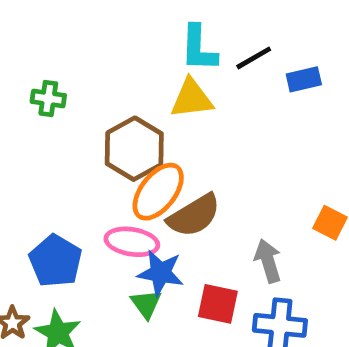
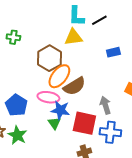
blue rectangle: (304, 79) -> (113, 52), moved
red square: (218, 304) -> (84, 123), size x1.4

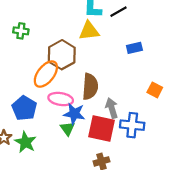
orange ellipse: (59, 76) -> (46, 74), moved
brown semicircle: (74, 86) -> (90, 87), turned -55
gray arrow: (105, 105) -> (112, 108), moved
blue cross: (110, 132) -> (132, 125), moved

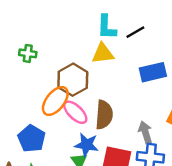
blue rectangle: (134, 48) -> (153, 72), size x1.5
pink ellipse: (61, 99) -> (75, 112), moved, turned 35
gray arrow: (112, 108) -> (145, 132), moved

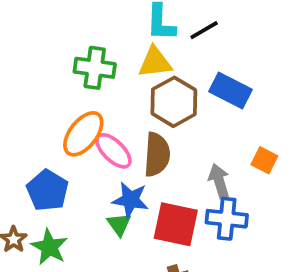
green cross: (28, 53) -> (95, 68), moved, size x1.5
blue rectangle: (153, 72) -> (230, 90), turned 40
brown hexagon: (73, 80) -> (174, 102), moved

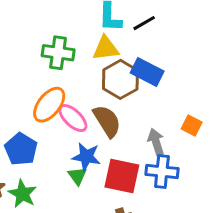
blue rectangle: (230, 90) -> (147, 72), moved
brown semicircle: (157, 155) -> (107, 121), turned -36

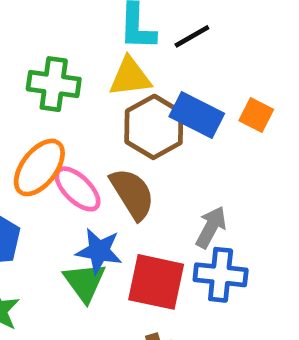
orange square: (192, 125) -> (256, 115), moved
gray arrow: (156, 142) -> (211, 227), turned 45
green triangle: (77, 176) -> (85, 282), size x1.4

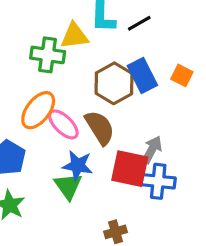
yellow triangle: (130, 77) -> (74, 36), moved
blue rectangle: (197, 115) -> (142, 75), turned 36
red square: (156, 282) -> (130, 169), moved

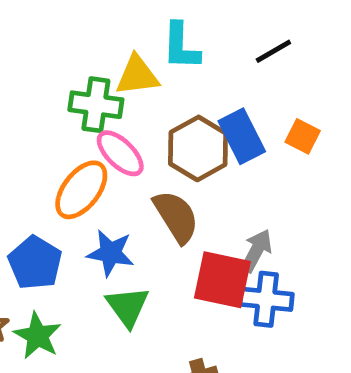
black line: (139, 23) -> (273, 51), moved
pink ellipse: (63, 124) -> (120, 153), moved
blue star: (78, 165) -> (110, 253), moved

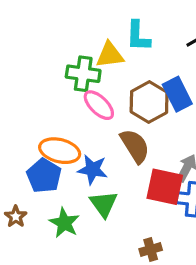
orange ellipse: (81, 190) -> (60, 151), moved, turned 66
green star: (38, 336) -> (64, 223), moved

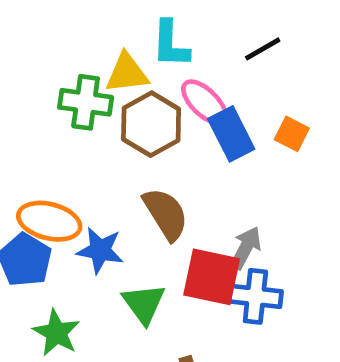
brown hexagon: (149, 102) -> (151, 124), moved
pink ellipse: (99, 105) -> (204, 102), moved
green triangle: (104, 204) -> (144, 304), moved

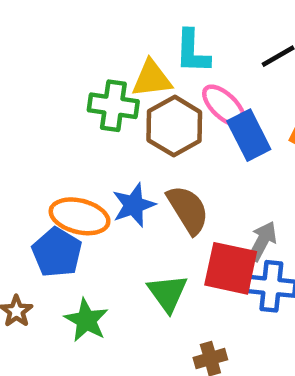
blue star: (100, 250) -> (134, 205), moved, turned -30

